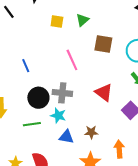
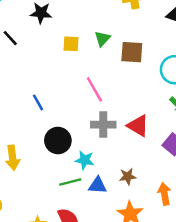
brown square: (103, 44) -> (132, 52), moved
gray cross: (62, 93) -> (103, 125), moved
green line: (32, 124) -> (70, 182), moved

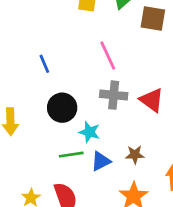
blue triangle: (97, 185) -> (101, 161), turned -36

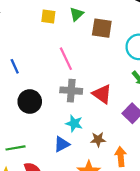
cyan star: (89, 132) -> (74, 123), moved
green line: (71, 155) -> (15, 148), moved
brown star: (135, 155) -> (98, 139), moved

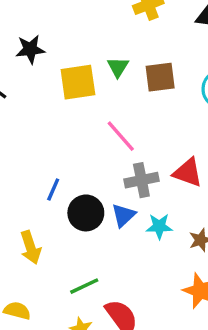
yellow square: (48, 16) -> (78, 82), size x1.6
blue line: (15, 66) -> (53, 189), moved, turned 64
blue triangle: (62, 144) -> (124, 215), moved

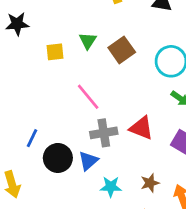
brown square: (160, 77) -> (122, 50), turned -30
yellow square: (78, 82) -> (55, 52), size x0.6
cyan star: (159, 226) -> (111, 187), moved

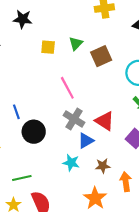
gray cross: (104, 133) -> (74, 119), turned 30
blue line: (32, 138) -> (16, 112), turned -56
blue triangle: (88, 161) -> (86, 141), moved

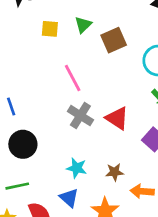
black circle: (34, 132) -> (23, 144), moved
blue triangle: (86, 141) -> (69, 198), moved, turned -49
orange arrow: (126, 182) -> (142, 191), turned -78

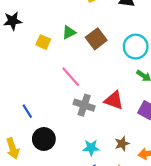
green triangle: (83, 25) -> (69, 32), turned 32
yellow square: (50, 29) -> (43, 42), turned 32

